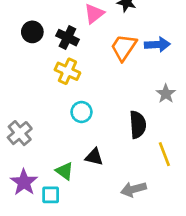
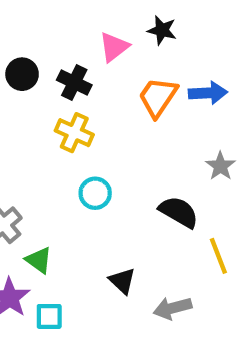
black semicircle: (138, 125) -> (179, 212), turned -56
black triangle: (94, 157) -> (122, 281), moved, turned 30
green triangle: (65, 171) -> (39, 260), moved

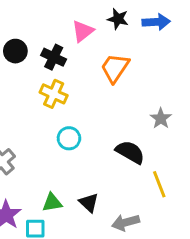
blue arrow: (208, 93) -> (156, 22), moved
green triangle: (39, 260) -> (52, 203), moved, turned -45

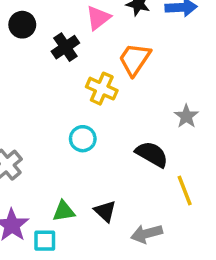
black circle: (15, 51) -> (22, 25), moved
black cross: (54, 57) -> (65, 47), turned 30
yellow cross: (54, 94) -> (102, 89), moved

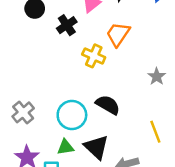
cyan circle: (83, 139) -> (72, 115), moved, size x1.5
black semicircle: (152, 154) -> (108, 105), moved
black triangle: (105, 211) -> (96, 147), size x1.5

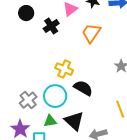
yellow cross: (94, 56) -> (64, 69), moved
gray cross: (23, 112) -> (28, 100), moved

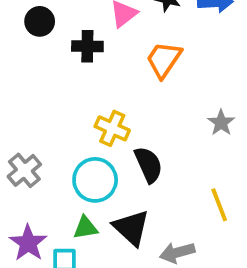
black cross: (51, 26) -> (87, 46), turned 35
black semicircle: (83, 88) -> (149, 165), turned 36
gray cross: (28, 100) -> (24, 170), moved

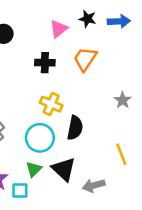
black cross: (87, 46) -> (45, 63), moved
black semicircle: (149, 165) -> (75, 128), turned 35
green triangle: (85, 228) -> (34, 169), turned -36

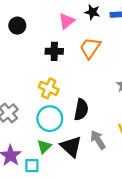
yellow cross: (51, 104) -> (49, 88), moved
gray arrow: (94, 185) -> (98, 140), moved, turned 72

